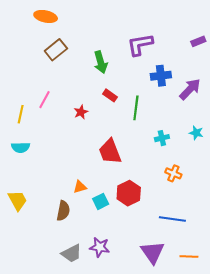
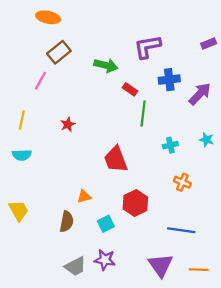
green arrow: (101, 62) -> (106, 65), turned -60
red rectangle: (110, 95) -> (130, 89), moved
pink line: (45, 100) -> (40, 81), moved
red star: (81, 112) -> (68, 124), moved
cyan square: (101, 201) -> (106, 224), moved

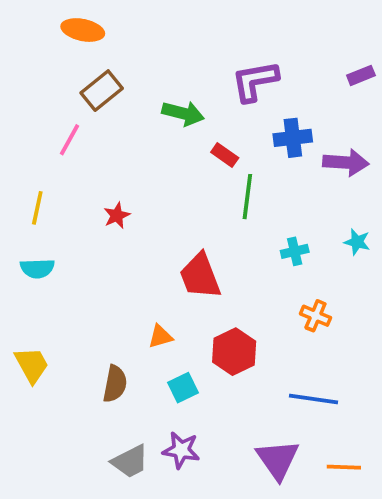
purple arrow: (200, 94) -> (346, 162), turned 50
orange triangle: (84, 196) -> (160, 337), moved

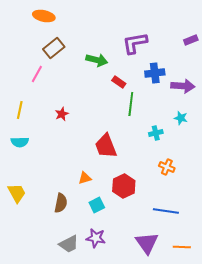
cyan star: (357, 242) -> (181, 118), moved

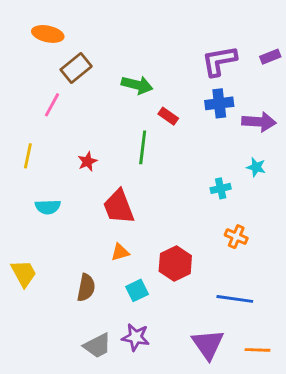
orange ellipse: (44, 16) -> (48, 34), moved
purple L-shape: (135, 43) -> (219, 61), moved
green line: (131, 104) -> (143, 147), moved
cyan semicircle: (20, 142) -> (48, 207), moved
red trapezoid: (106, 146) -> (119, 207), moved

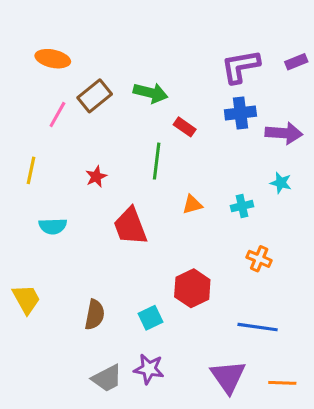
orange ellipse: (48, 34) -> (53, 59), moved
brown rectangle: (76, 68) -> (95, 96), moved
orange triangle: (120, 252) -> (192, 204), moved

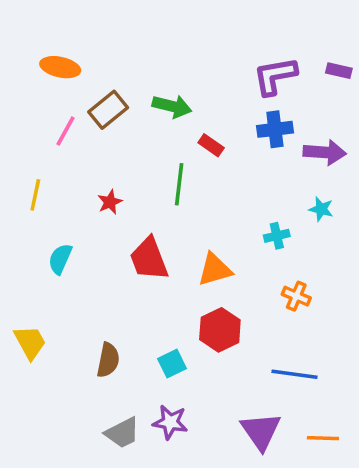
purple rectangle: (296, 62) -> (339, 71), turned 35
orange triangle: (192, 204) -> (215, 270), moved, size x1.5
cyan semicircle: (53, 226) -> (60, 259), turned 116

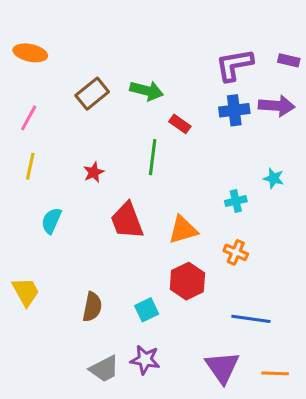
orange ellipse: (60, 67) -> (30, 53), moved
pink line: (66, 131) -> (29, 118), moved
purple arrow: (325, 152) -> (277, 106), moved
orange cross: (296, 296) -> (236, 252), moved

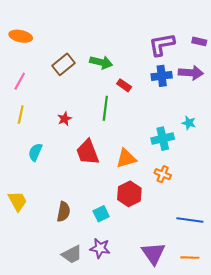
cyan cross: (236, 201) -> (163, 139), size x1.5
blue line: (251, 319) -> (190, 220), moved

